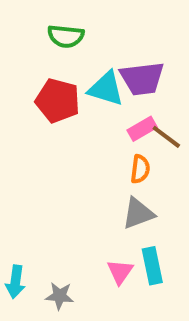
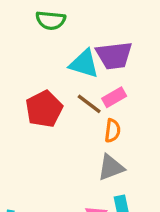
red pentagon: (58, 101) -> (44, 109), moved, turned 30
brown line: (166, 137) -> (89, 104), moved

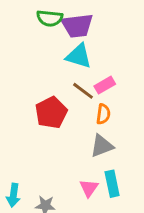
purple trapezoid: (114, 55) -> (77, 26), moved
red pentagon: (44, 109) -> (51, 113), moved

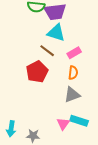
brown line: (83, 91) -> (47, 51), moved
cyan rectangle: (112, 184) -> (79, 121), turned -60

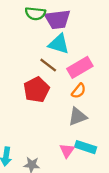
pink rectangle: (74, 53) -> (80, 67), size x1.5
orange semicircle: (73, 73) -> (79, 91), turned 32

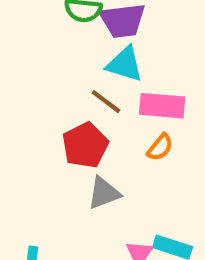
pink rectangle: (80, 67) -> (162, 106), turned 35
gray triangle: (78, 117) -> (104, 193), moved

